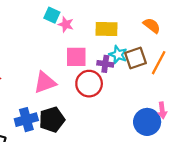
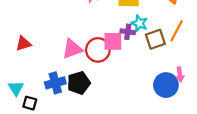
pink square: (76, 57) -> (113, 41), moved
brown square: (135, 58) -> (155, 39), moved
red circle: (89, 84) -> (98, 50), moved

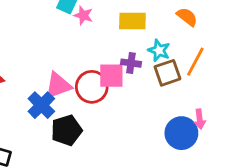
cyan star: (139, 23) -> (159, 50), moved
blue cross: (55, 83) -> (41, 105), moved, turned -30

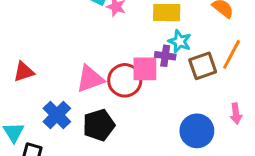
cyan star: (159, 50) -> (180, 41), moved
blue cross: (41, 105) -> (57, 115), moved
blue circle: (181, 133) -> (197, 131), moved

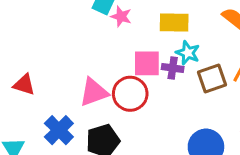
pink square: (145, 69) -> (147, 63), moved
red triangle: (24, 72) -> (24, 85), turned 35

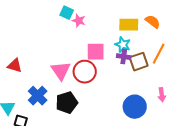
yellow rectangle: (174, 23) -> (129, 25), moved
purple cross: (173, 68) -> (124, 57), moved
pink triangle: (94, 92) -> (61, 71), turned -45

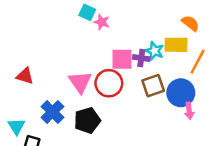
yellow rectangle: (129, 25) -> (176, 45), moved
purple cross: (124, 57) -> (141, 58), moved
brown square: (139, 62) -> (153, 86), moved
pink arrow: (162, 95) -> (189, 111), moved
blue circle: (135, 107) -> (181, 93), moved

